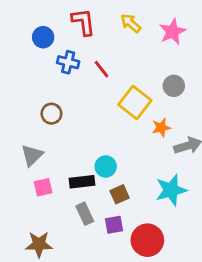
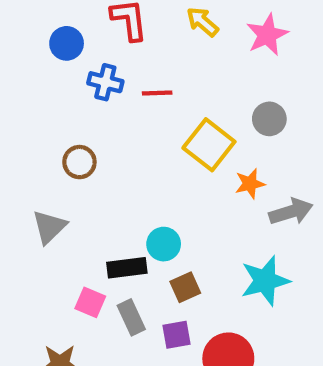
red line: (101, 69) -> (157, 93), turned -54
pink square: (43, 187) -> (90, 302), moved, turned 36

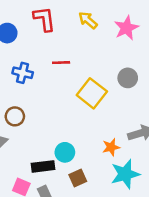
blue cross: (105, 82) -> (23, 73), moved
brown circle: (79, 162) -> (15, 116), moved
orange star: (250, 184) -> (111, 147), moved

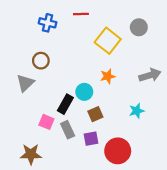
orange star: (111, 147) -> (108, 76), moved
black rectangle: (43, 166) -> (65, 104), turned -54
cyan star: (125, 174) -> (137, 111), size x0.6

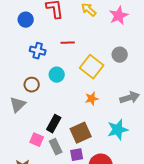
cyan circle: (84, 92) -> (57, 75), moved
cyan star: (137, 111) -> (118, 130), size x1.5
brown square: (95, 114) -> (81, 133), size x1.5

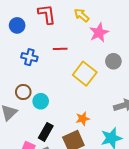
pink star: (119, 16) -> (99, 33), moved
cyan circle: (57, 75) -> (41, 101), moved
orange star: (92, 99) -> (83, 119), moved

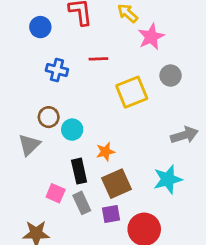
yellow square: (85, 74) -> (132, 92), turned 30
orange star: (83, 119) -> (105, 152), moved
black rectangle: (46, 132) -> (79, 171), turned -42

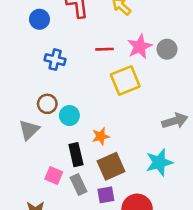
pink star: (151, 37) -> (140, 47), moved
red line: (98, 59) -> (105, 49), moved
gray circle: (171, 76) -> (167, 49), moved

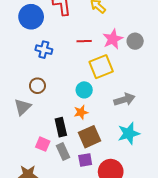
blue circle: (39, 19) -> (31, 17), size x1.5
cyan circle: (69, 116) -> (84, 90), moved
gray arrow: (175, 121) -> (124, 100), moved

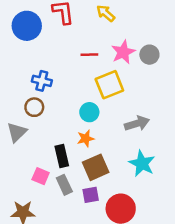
blue cross: (44, 50) -> (42, 81), moved
cyan star: (129, 133) -> (142, 164), turned -30

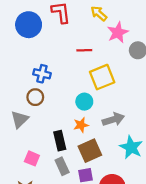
pink star: (123, 52) -> (118, 32), moved
gray arrow: (137, 123) -> (113, 119), moved
pink square: (41, 176) -> (32, 158), moved

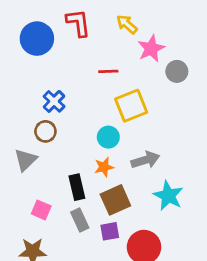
blue cross: (42, 74) -> (54, 101), turned 30

